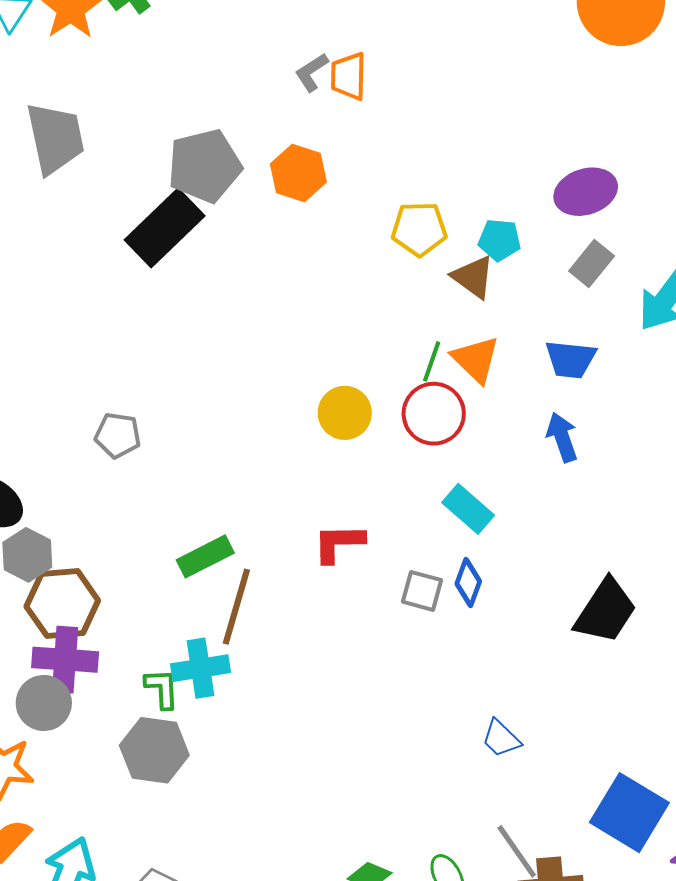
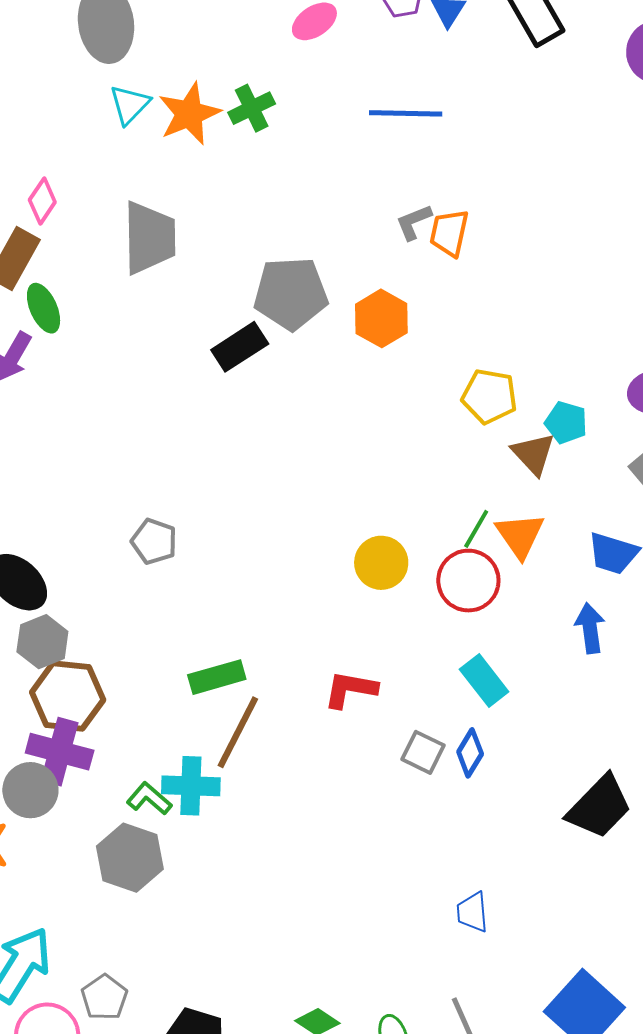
black rectangle: (165, 228) -> (240, 347), size x0.7
green L-shape: (162, 689) -> (149, 799), turned -57
blue trapezoid: (501, 738) -> (472, 912), turned 30

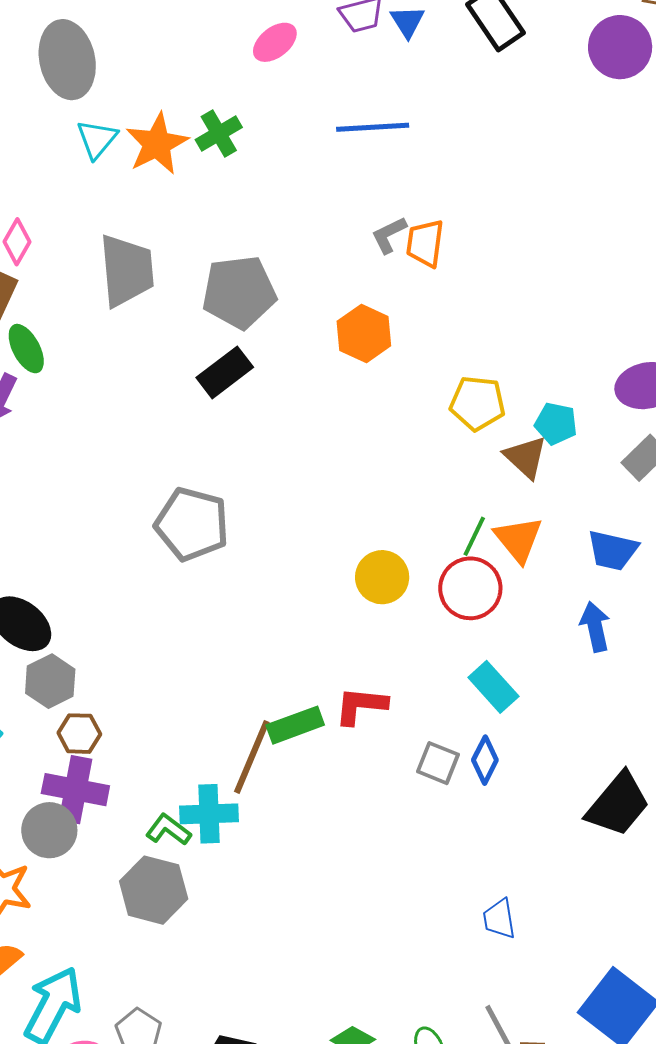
gray pentagon: (291, 293) -> (239, 292), moved
gray pentagon: (154, 541) -> (192, 524), moved, size x1.6
green rectangle: (217, 677) -> (295, 725), moved
brown hexagon: (68, 696) -> (79, 734), size x0.6

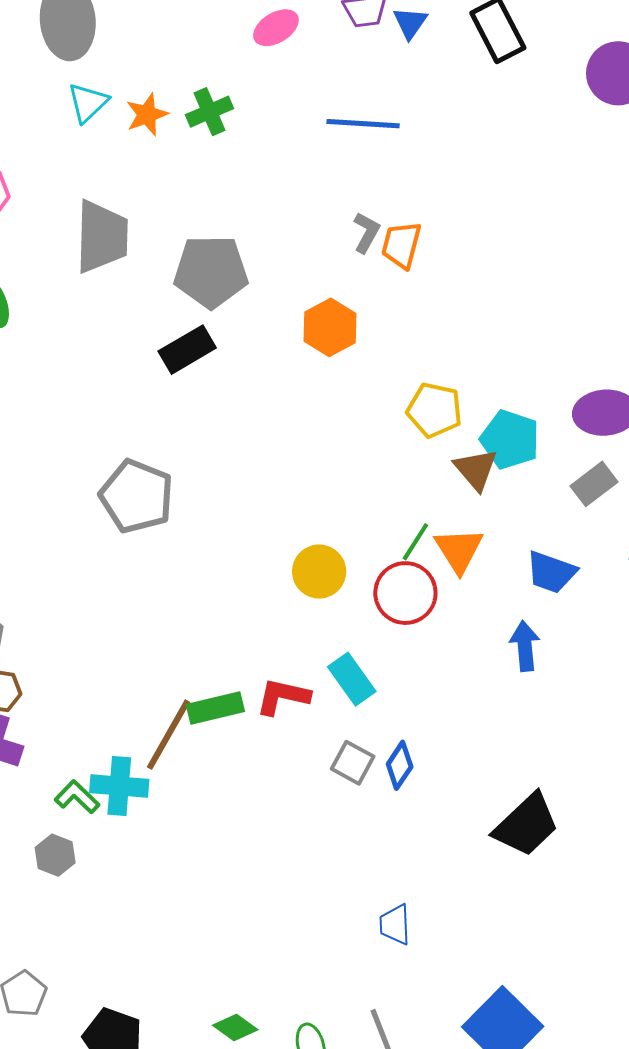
orange star: (157, 144) -> (147, 115), size x0.7
gray L-shape: (389, 235) -> (366, 233), turned 138
cyan pentagon: (556, 424) -> (510, 439), size x1.4
cyan rectangle: (493, 687) -> (352, 679), moved
gray hexagon: (154, 890) -> (55, 855), size x0.6

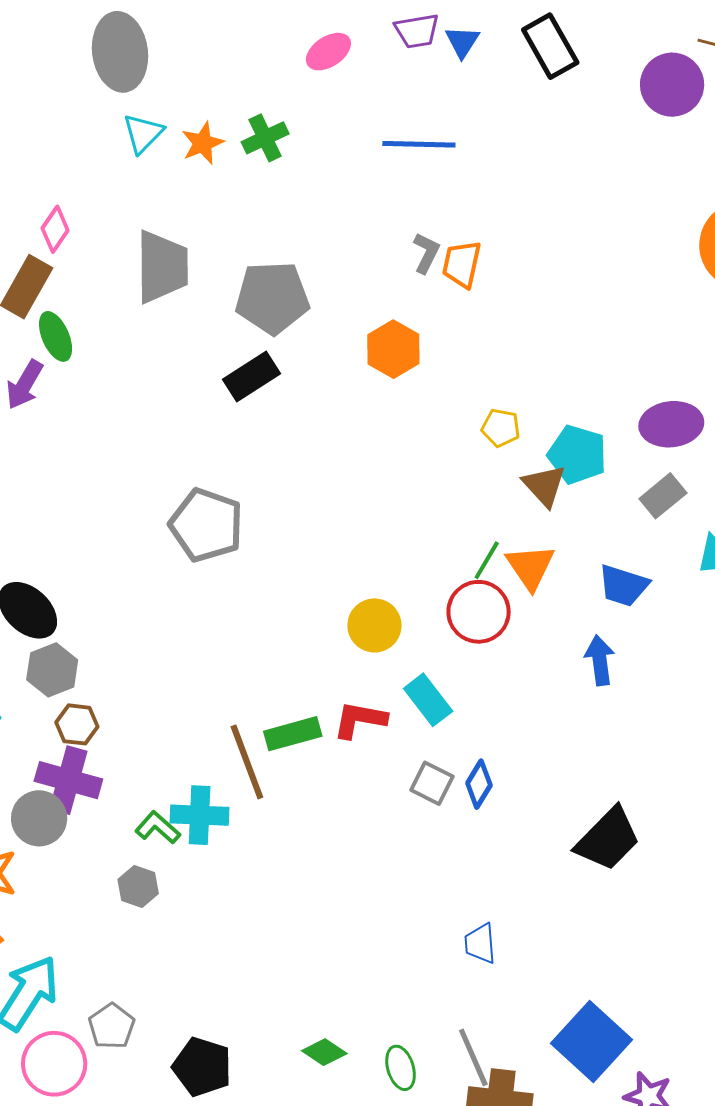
yellow pentagon: (434, 410) -> (501, 428), size x0.7
yellow circle: (319, 572) -> (374, 625), moved
brown line: (168, 735) -> (247, 762), turned -48

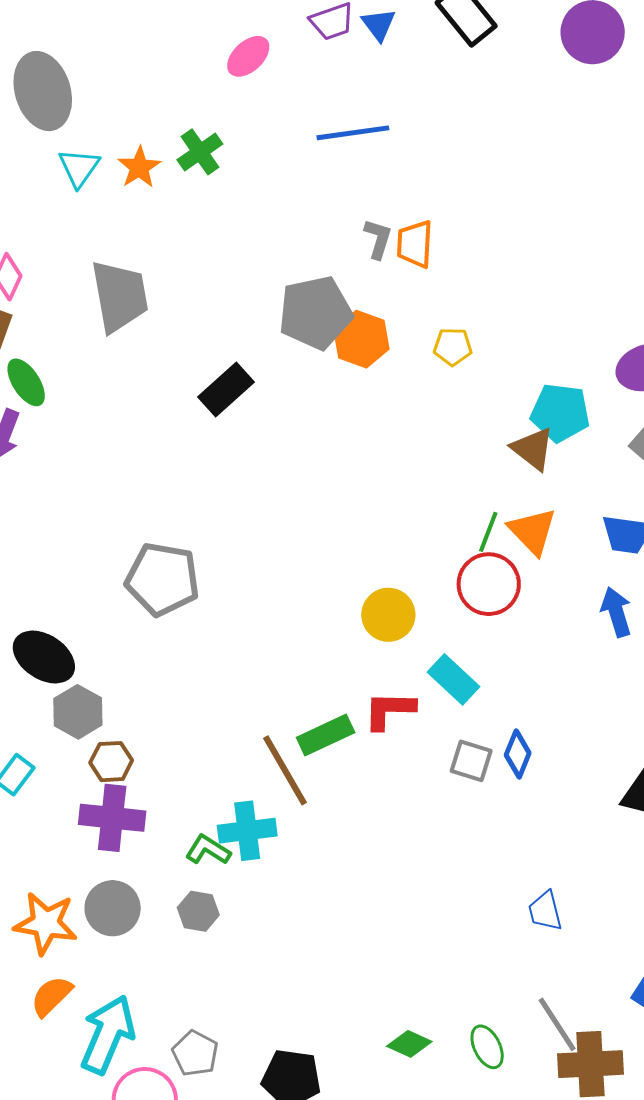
gray pentagon: (272, 298) -> (315, 313), moved
yellow pentagon: (501, 428) -> (453, 347), moved
gray pentagon: (206, 525) -> (162, 579), moved
gray circle: (39, 818) -> (113, 908), moved

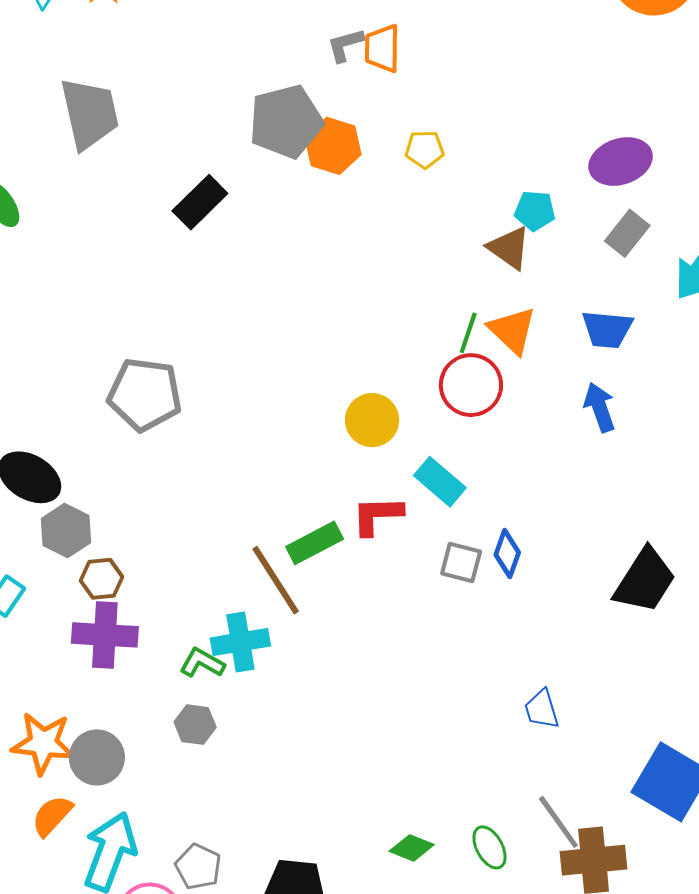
gray L-shape: (378, 239) -> (345, 45), turned -120
cyan pentagon: (560, 413) -> (535, 211), size x0.7
gray circle: (113, 908) -> (97, 757), moved

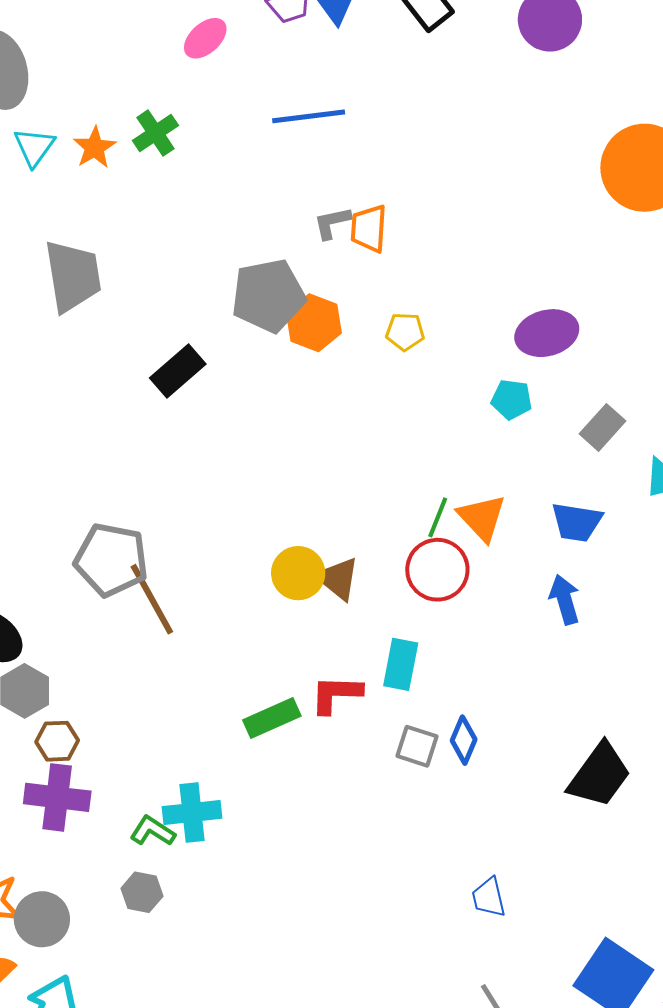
purple ellipse: (621, 162) -> (547, 333), moved
brown triangle: (509, 248) -> (338, 579), moved
yellow circle: (372, 420) -> (298, 573), moved
cyan rectangle: (440, 482) -> (401, 664), turned 57
brown line: (276, 580) -> (152, 599), moved

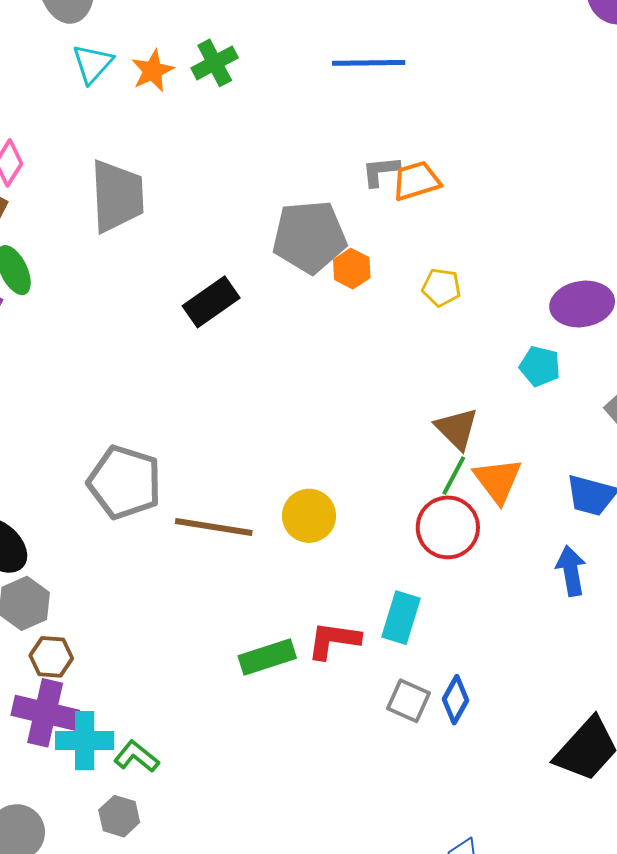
orange trapezoid: (369, 228) -> (416, 181), turned 63
orange hexagon: (314, 323) -> (352, 269), size x0.7
brown triangle: (338, 579) -> (457, 429), moved
brown line: (152, 599) -> (214, 527), moved, turned -58
cyan cross: (192, 812) -> (85, 741), moved

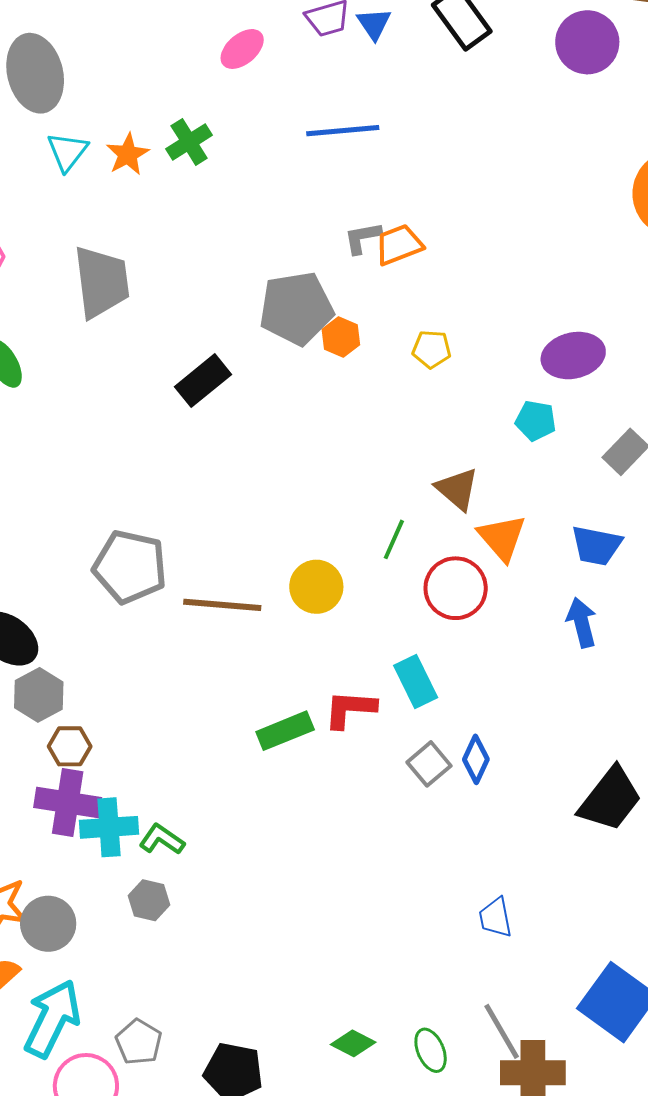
green line: (454, 476) -> (394, 539), moved
cyan rectangle: (401, 618) -> (416, 682), turned -39
gray square: (408, 701) -> (429, 764), turned 30

